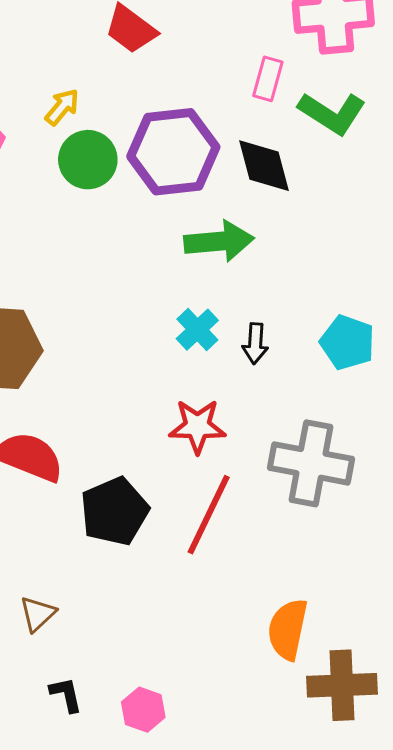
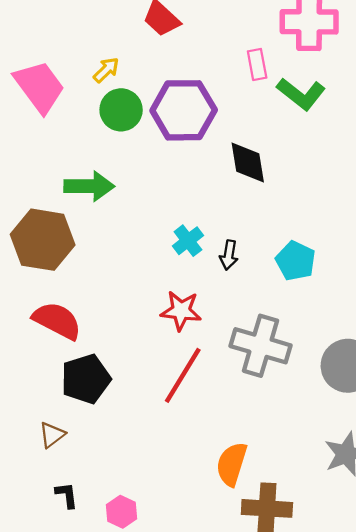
pink rectangle: (268, 79) -> (257, 65), turned -32
black diamond: (264, 166) -> (248, 162), moved
green arrow: (219, 241) -> (89, 186), moved
black pentagon: (115, 511) -> (86, 379), moved

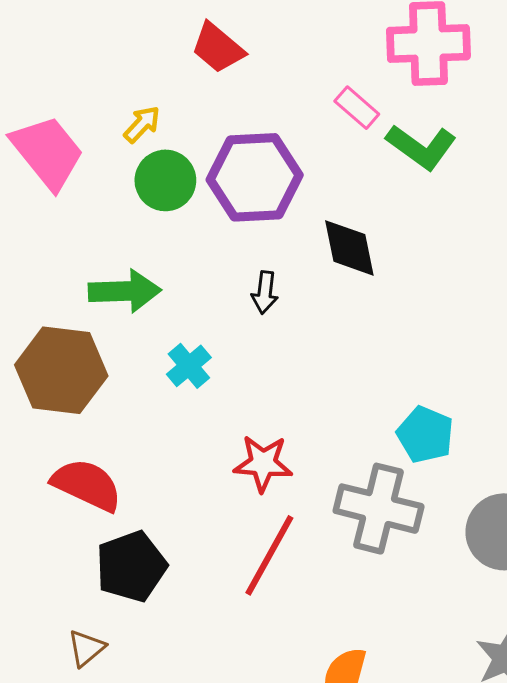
pink rectangle: (257, 65) -> (357, 108), turned -36
cyan cross: (188, 241) -> (189, 366), moved
black arrow: (229, 255) -> (265, 292), moved
cyan pentagon: (296, 261) -> (425, 435), moved

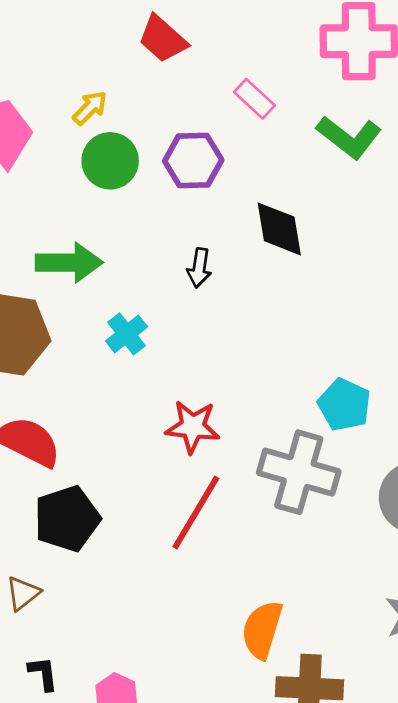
pink rectangle: (357, 108) -> (254, 99), moved
purple hexagon: (255, 177) -> (193, 161), size x0.7

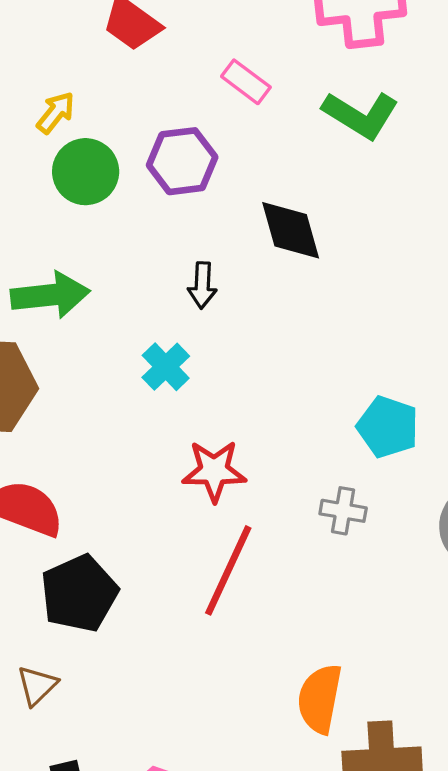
cyan cross: (126, 334) -> (166, 367), moved
gray cross: (299, 472) -> (343, 511), size x0.5

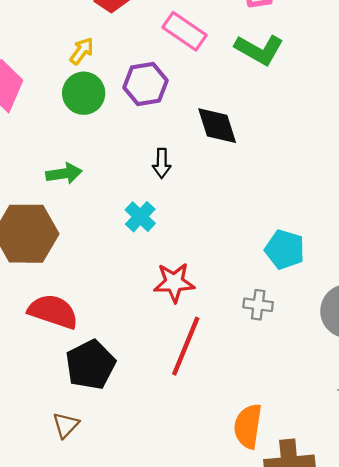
pink rectangle: (246, 82) -> (185, 31), size x1.4
yellow arrow: (56, 113) -> (82, 51), moved
green arrow: (50, 295) -> (64, 174), size x0.7

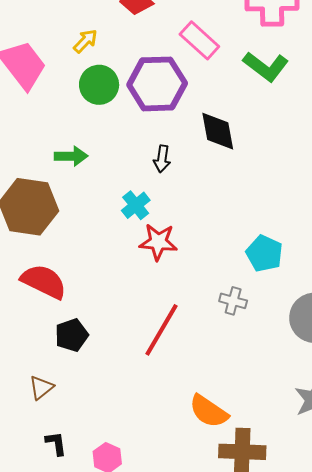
yellow arrow: (82, 51) -> (85, 41), moved
purple hexagon: (146, 84) -> (157, 84), size x1.4
red star: (174, 282) -> (158, 242), moved
black pentagon: (90, 365) -> (72, 335), size x0.7
orange semicircle: (248, 426) -> (209, 411), turned -72

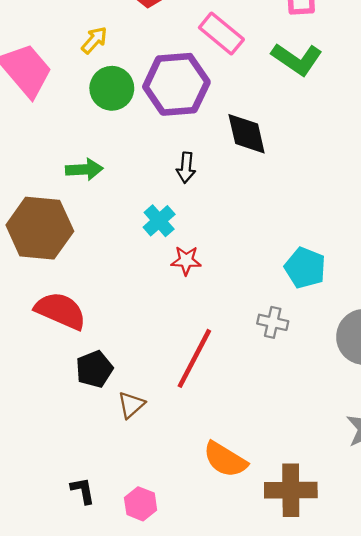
red star: (158, 242) -> (186, 261), size x0.7
brown triangle: (41, 388) -> (131, 405), moved
orange semicircle: (209, 411) -> (225, 460), moved

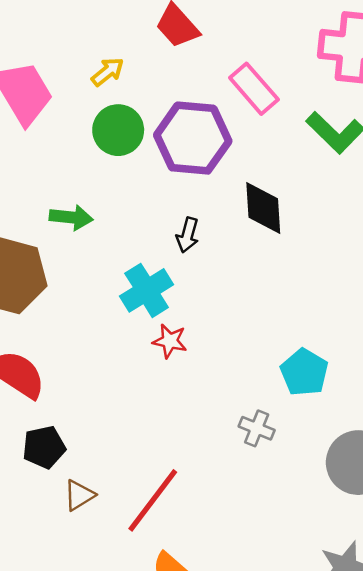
cyan cross: (159, 221) -> (147, 290), size x1.4
red line: (194, 358) -> (153, 500), moved

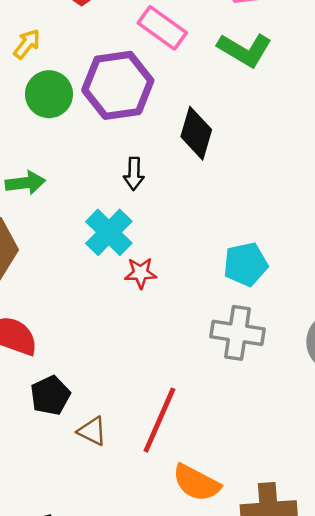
black diamond: (263, 208) -> (196, 133), turned 33
cyan pentagon: (304, 372) -> (246, 264), moved, turned -30
gray cross: (257, 428) -> (238, 333), size x1.6
brown triangle: (79, 495) -> (92, 431), turned -48

